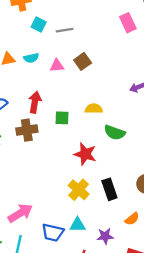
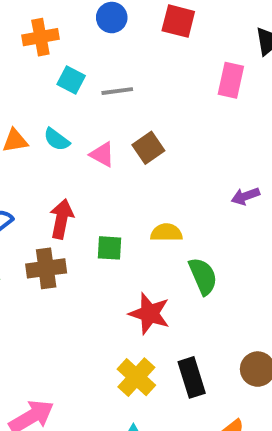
pink rectangle: (128, 23) -> (231, 80), turned 36
cyan semicircle: (31, 58) -> (57, 139), turned 48
pink triangle: (57, 66) -> (102, 154), turned 32
green semicircle: (115, 133) -> (203, 276), turned -135

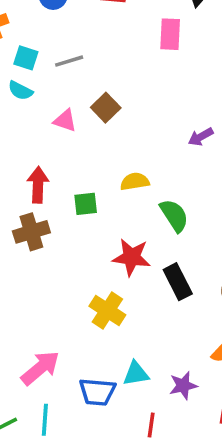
cyan semicircle: (57, 139) -> (20, 91), moved
yellow cross: (136, 377) -> (107, 310), moved
black rectangle: (192, 377) -> (178, 282), moved

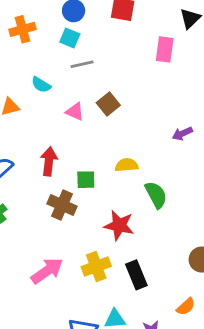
cyan square: (26, 58) -> (70, 38), moved
brown cross: (31, 232) -> (62, 205), moved, turned 36
black rectangle: (178, 282) -> (136, 275), moved
yellow cross: (107, 310) -> (96, 267), turned 32
pink arrow: (40, 368) -> (47, 271), moved

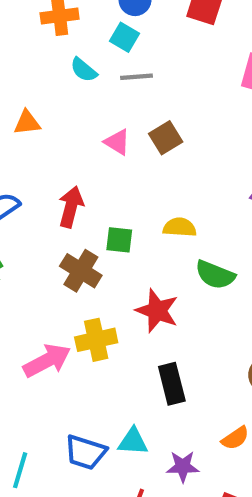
cyan semicircle: (41, 85) -> (84, 70), moved
green semicircle: (156, 195) -> (215, 275), turned 132
yellow cross: (96, 267) -> (96, 340), moved

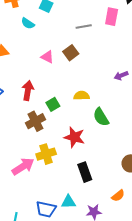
gray line: (137, 77) -> (84, 27), moved
green square: (119, 240) -> (53, 104), turned -32
brown cross: (81, 271) -> (35, 121), turned 36
green semicircle: (215, 275) -> (101, 117), turned 42

